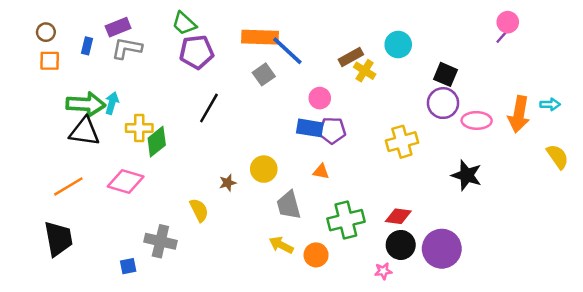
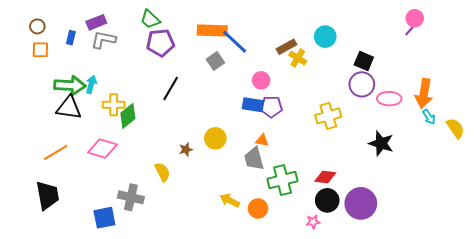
cyan arrow: (550, 104) -> (429, 117), moved, turned 56
gray trapezoid: (289, 205) -> (254, 159), moved
blue square: (128, 266) -> (104, 218), size x1.6

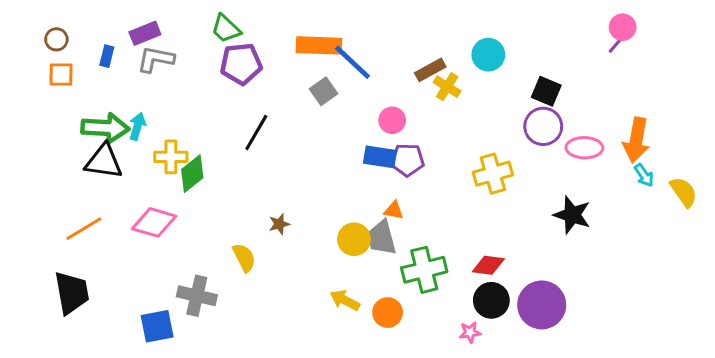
yellow circle: (215, 138) -> (354, 239), moved

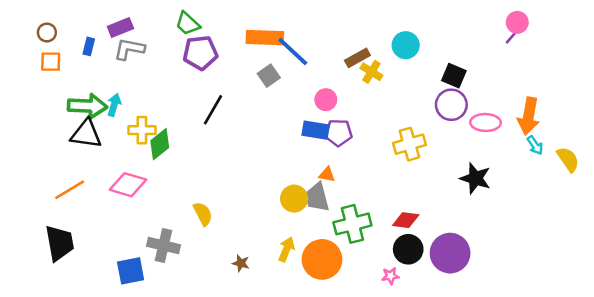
brown star: (279, 224) -> (241, 263), moved, turned 30
yellow arrow: (345, 300) -> (286, 249), turned 85
orange circle: (388, 313) -> (322, 259), size x1.6

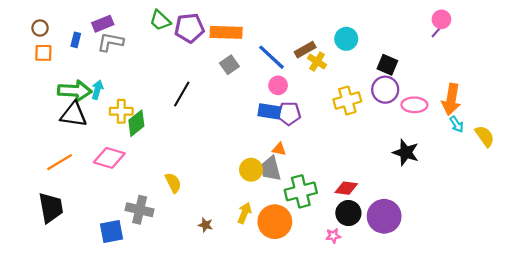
blue line: (293, 52) -> (272, 57), moved
purple pentagon: (200, 53) -> (189, 28), moved
yellow cross: (409, 144) -> (347, 100), moved

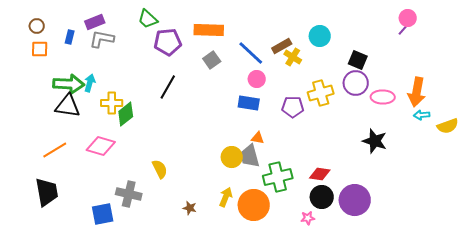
purple pentagon: (189, 28) -> (168, 42), moved
purple pentagon: (289, 113) -> (293, 107), moved
cyan arrow: (457, 124) -> (422, 115), turned 119
yellow semicircle: (485, 136) -> (448, 126), turned 105

